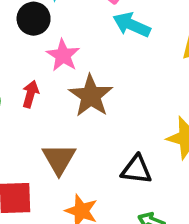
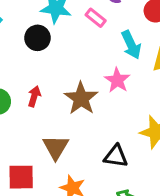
cyan arrow: (132, 25) -> (131, 45), moved, turned -140
pink star: (63, 55) -> (117, 80), moved

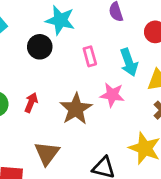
pink rectangle: (96, 18) -> (90, 56), moved, turned 30
pink star: (117, 80) -> (112, 95), turned -30

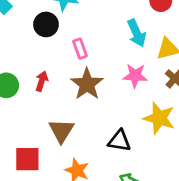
pink rectangle: (90, 56) -> (80, 49), moved
pink star: (112, 95) -> (135, 76), moved

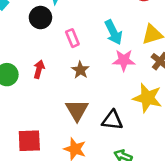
cyan arrow: (137, 33) -> (113, 32), moved
brown star: (87, 84) -> (80, 70), size x0.6
brown triangle: (61, 131) -> (77, 110), moved

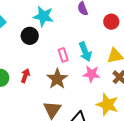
pink rectangle: (72, 38) -> (63, 55), moved
brown star: (80, 70) -> (57, 79), size x1.5

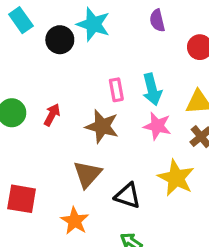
black circle: (30, 36) -> (60, 40), moved
brown star: (57, 79) -> (102, 126), turned -30

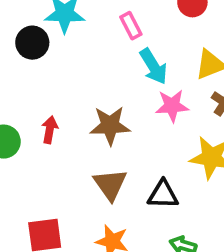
pink rectangle: (116, 90) -> (131, 26), moved

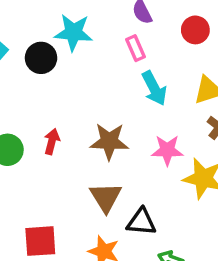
pink star: (172, 106) -> (167, 150), moved
black triangle: (163, 194) -> (141, 222), moved

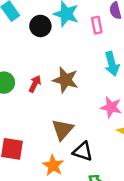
pink rectangle: (136, 48) -> (97, 25), moved
brown star: (109, 141) -> (65, 80), moved

